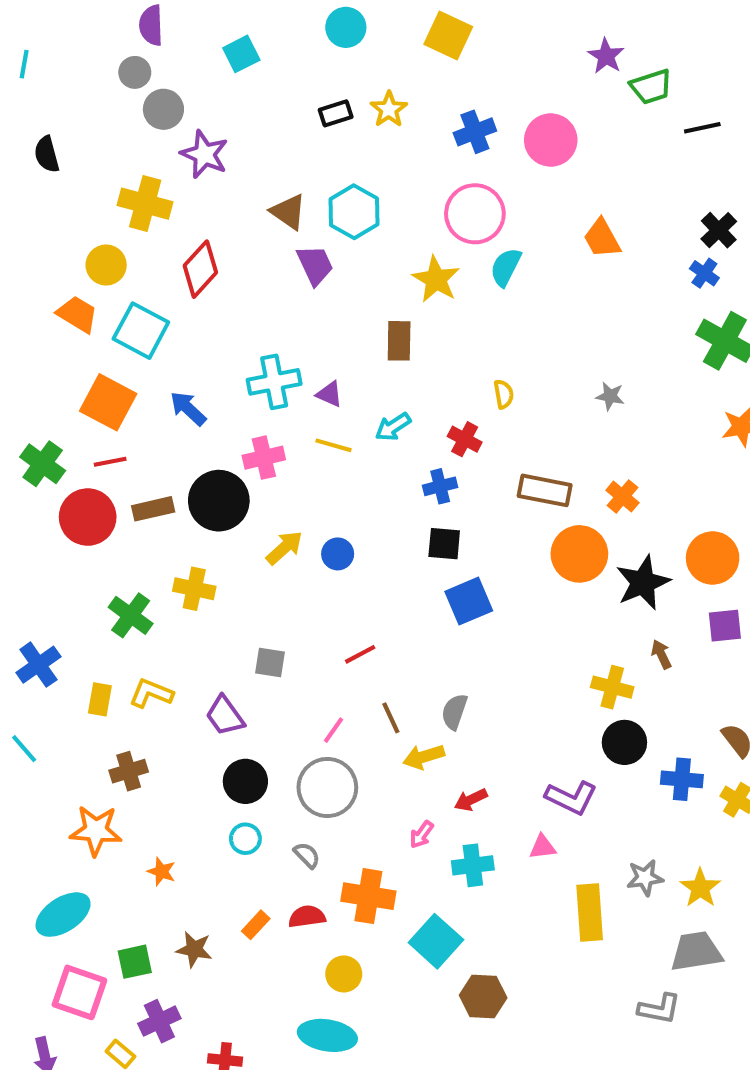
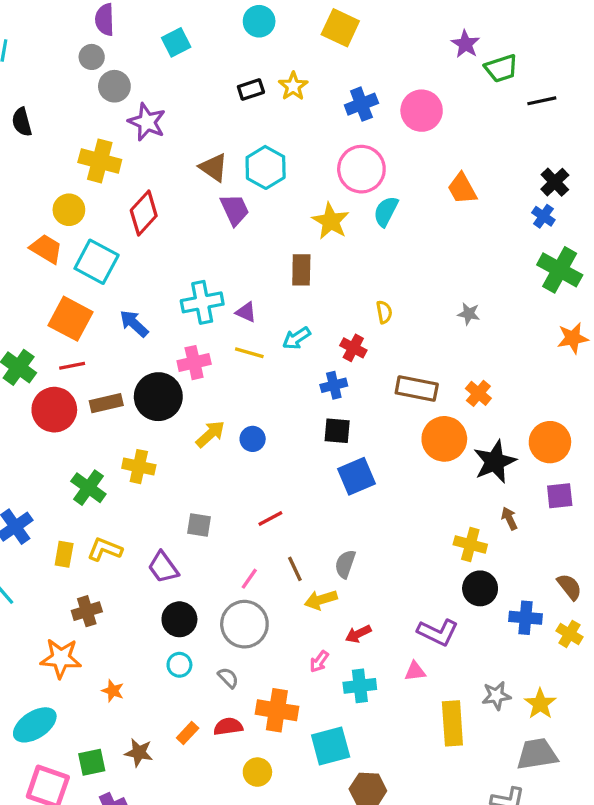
cyan square: (436, 941) -> (331, 746), turned 33

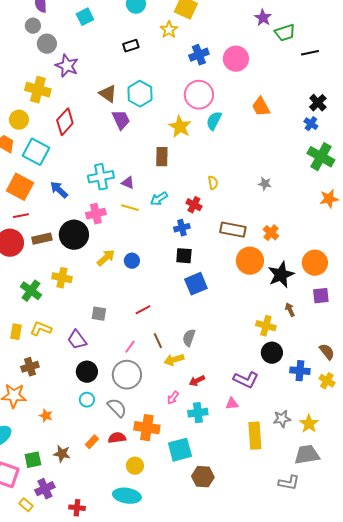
yellow star: (293, 86) -> (169, 30), moved
gray semicircle: (228, 678) -> (117, 408), size x1.5

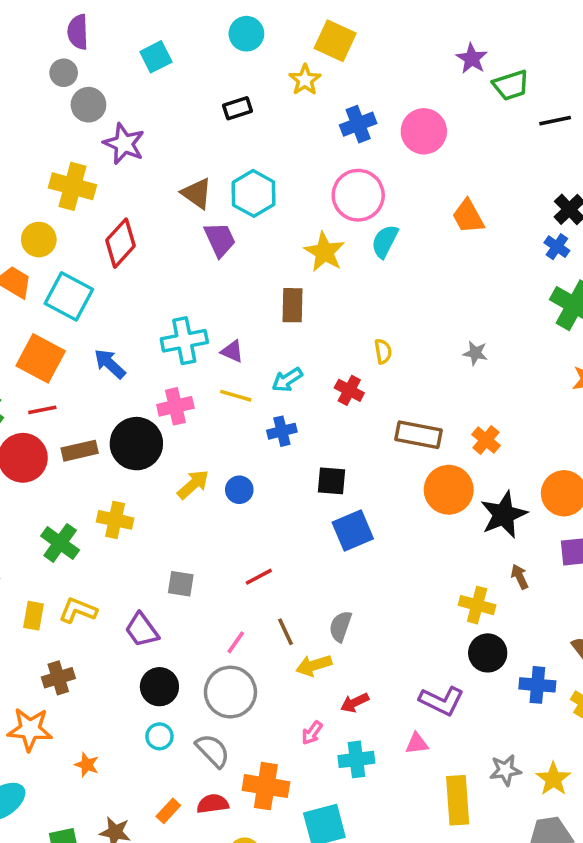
blue cross: (182, 228) -> (282, 431), moved

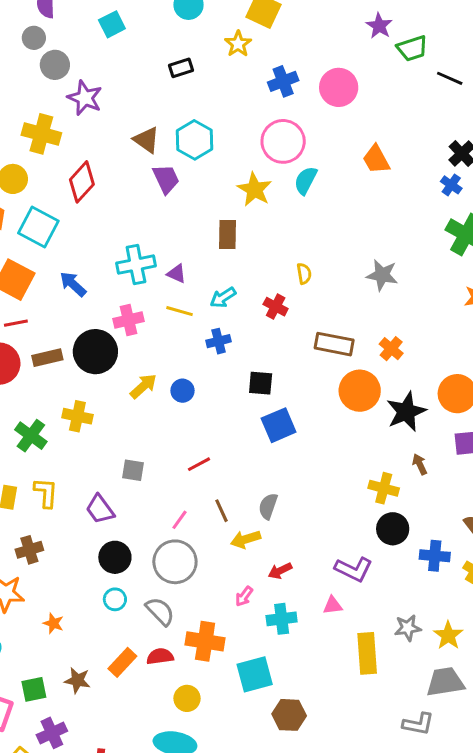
black line: (555, 121) -> (450, 78), turned 36
gray star: (475, 353) -> (382, 275), size x1.5
yellow L-shape: (78, 610) -> (46, 493), turned 72
orange rectangle: (168, 811) -> (122, 662), size x1.4

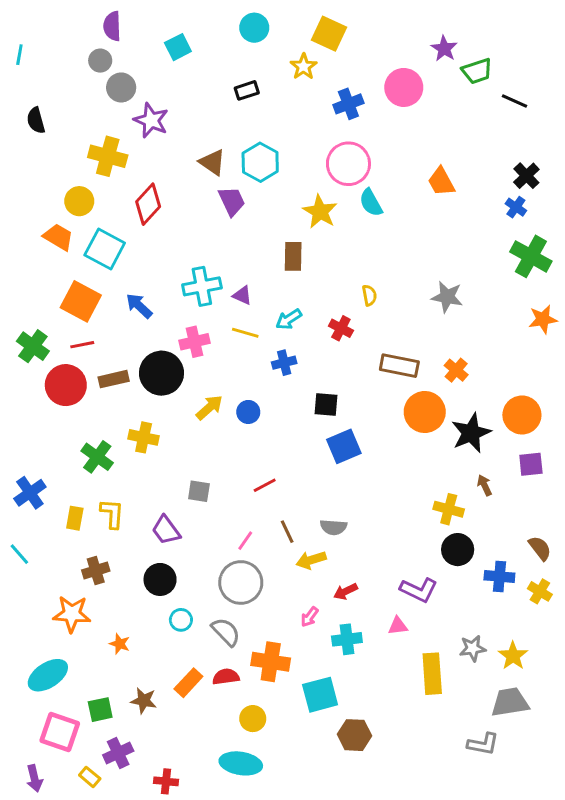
pink circle: (339, 87) -> (404, 87), moved
cyan semicircle: (306, 180) -> (371, 203), turned -56
gray semicircle: (268, 506) -> (333, 527), turned -105
black circle: (115, 557) -> (160, 579), moved

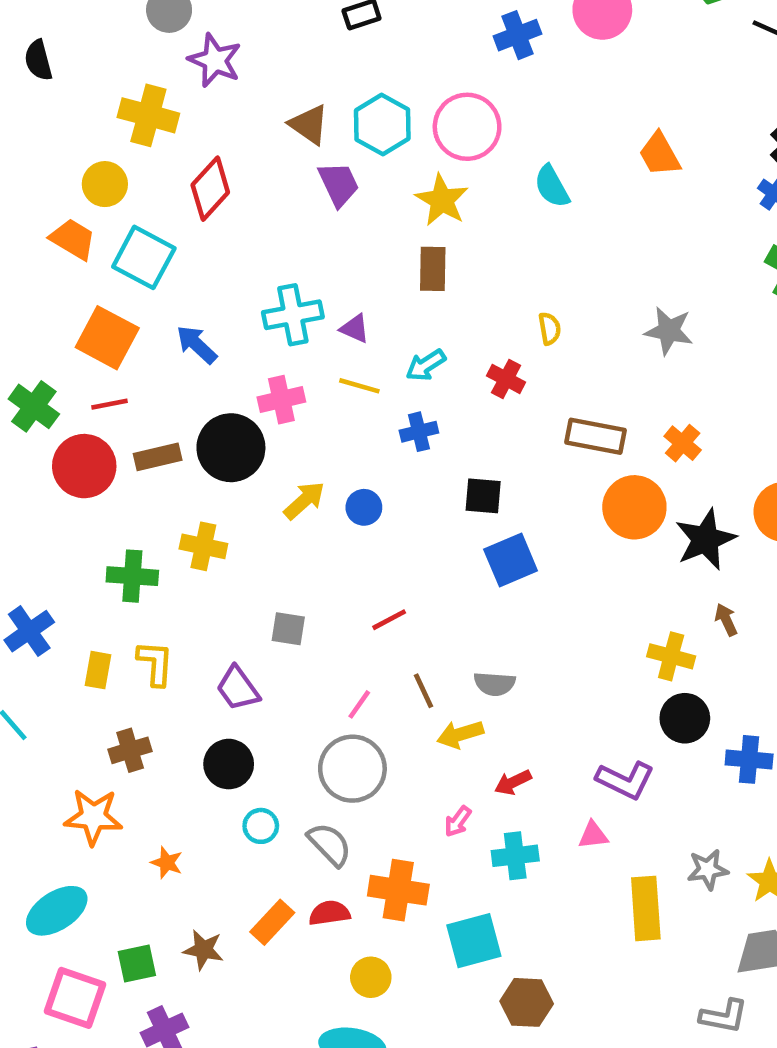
pink circle: (348, 164) -> (467, 127), moved
yellow star: (320, 212) -> (442, 200), moved
green cross: (97, 457) -> (132, 576), turned -32

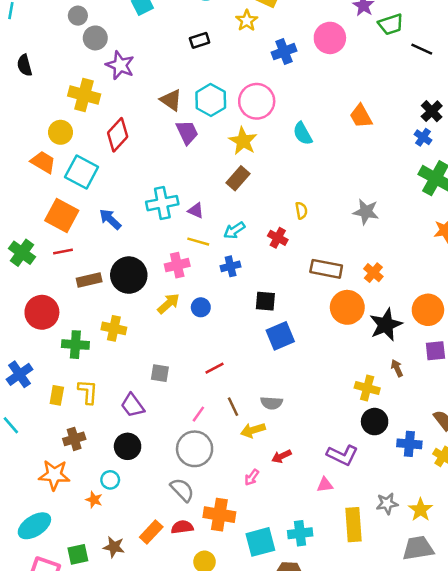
brown rectangle: (433, 269) -> (238, 178), turned 40
pink cross: (281, 400) -> (177, 265), moved
red circle: (84, 466) -> (42, 312), moved
cyan circle: (261, 826) -> (110, 480), moved
cyan cross: (515, 856) -> (300, 533), moved

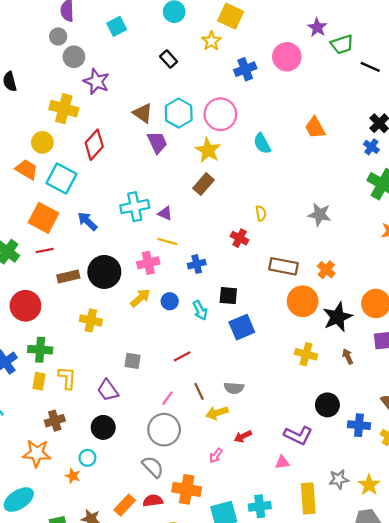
black rectangle: (200, 40) -> (169, 59), turned 66
cyan arrow: (234, 230) -> (200, 310), moved, turned -84
green cross: (75, 345) -> (40, 350), moved
yellow cross: (367, 388) -> (306, 354), moved

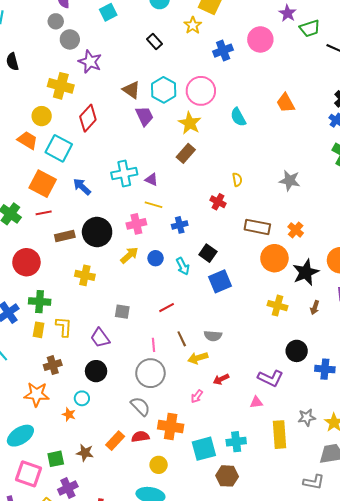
black square: (228, 296) -> (208, 253), turned 30
brown arrow: (348, 356) -> (315, 308), turned -136
pink line: (167, 398) -> (153, 345), turned -40

